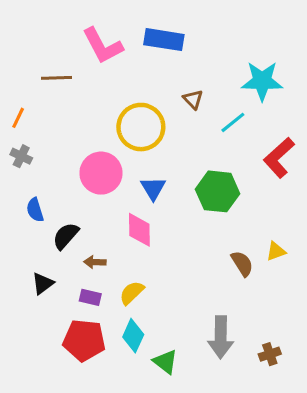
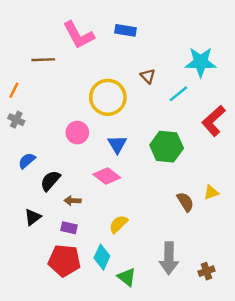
blue rectangle: (164, 40) -> (125, 30), size x0.7
pink circle: (101, 173) -> (77, 133), size x0.7
blue semicircle: (35, 210) -> (27, 161), turned 66
pink diamond: (139, 230) -> (107, 176), turned -52
yellow semicircle: (132, 293) -> (118, 224), moved

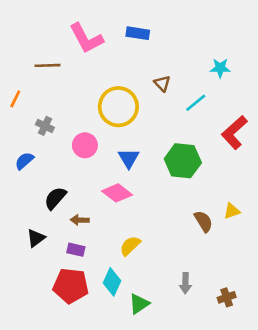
cyan star: (201, 62) -> (220, 68), size x0.6
gray cross: (16, 120) -> (45, 126), moved
blue semicircle: (27, 161) -> (24, 161), moved
gray arrow: (169, 258) -> (185, 283), size x0.6
green triangle: (127, 277) -> (139, 304), turned 48

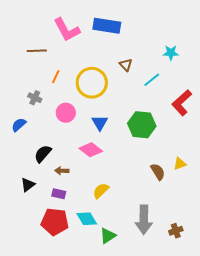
blue rectangle: (138, 33) -> (107, 26), size x1.5
orange line: (15, 99) -> (56, 77), moved
cyan diamond: (112, 282) -> (87, 219), turned -55
gray arrow: (185, 283) -> (144, 220), size x1.8

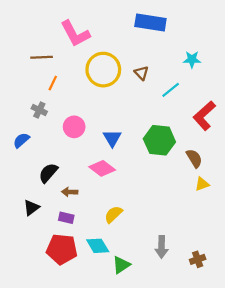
blue rectangle: (107, 26) -> (150, 22), moved
orange line: (56, 77) -> (53, 83), moved
yellow circle: (92, 83) -> (103, 70), moved
brown semicircle: (158, 172) -> (194, 158), moved
gray arrow: (144, 220) -> (162, 247), size x0.7

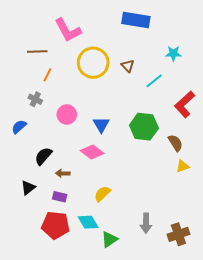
brown cross: (198, 259) -> (178, 234), size x1.5

